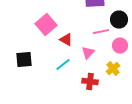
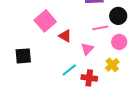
cyan line: (63, 65) -> (69, 70), moved

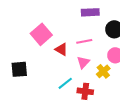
pink line: (100, 28) -> (84, 41), moved
yellow cross: (112, 65) -> (103, 71), moved

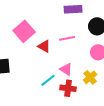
pink triangle: (83, 62) -> (66, 69), moved, turned -40
yellow cross: (103, 71) -> (90, 77), moved

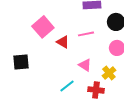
cyan line: (48, 80) -> (67, 86), moved
red cross: (68, 88) -> (96, 90), moved

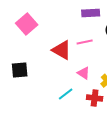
pink square: (43, 27) -> (27, 24), moved
red triangle: (63, 42) -> (62, 50), size x1.5

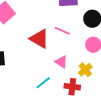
pink line: (85, 42) -> (62, 31), turned 35

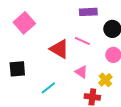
cyan line: (43, 83) -> (48, 88), moved

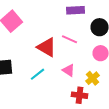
cyan line: (48, 88) -> (38, 74), moved

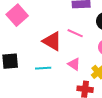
cyan line: (38, 74) -> (43, 68), turned 35

